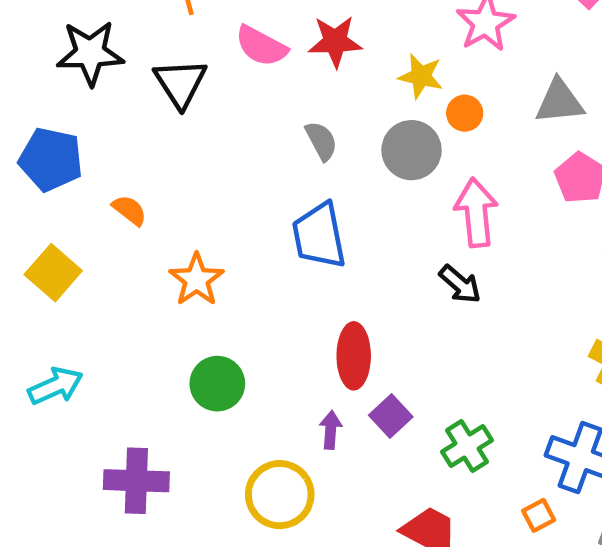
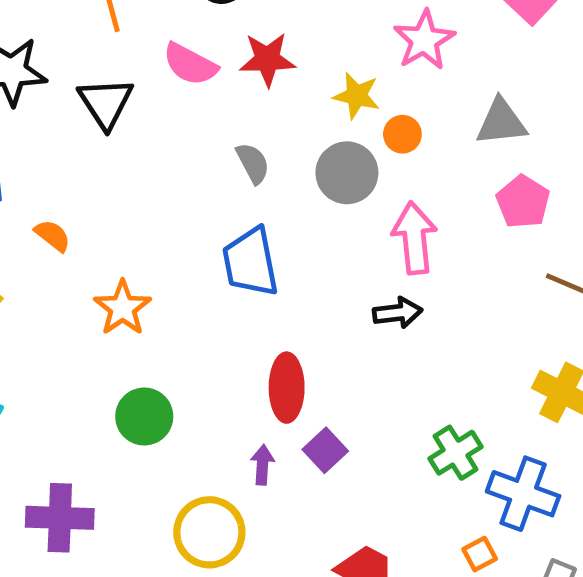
black arrow: (460, 284) -> (398, 313), turned -48
green cross: (467, 446) -> (455, 453), moved

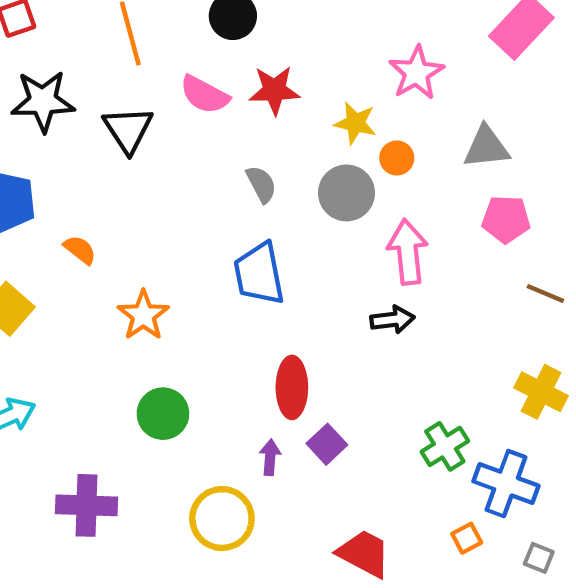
pink pentagon: (523, 202) -> (506, 219), turned -30

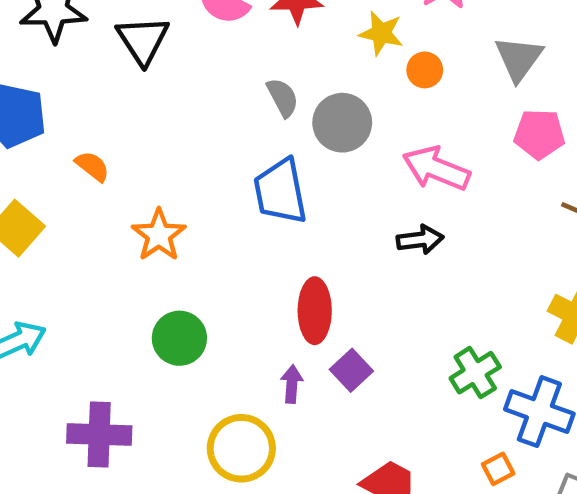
gray triangle: (486, 147) -> (519, 59), turned -48
gray circle: (347, 193) -> (342, 123), moved
pink arrow: (408, 252) -> (436, 169), turned -62

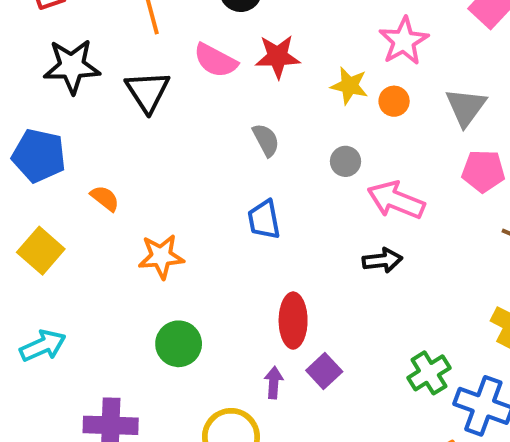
orange circle: (425, 70) -> (394, 101), moved
gray circle: (342, 123) -> (345, 161), moved, size x0.6
blue trapezoid: (280, 191) -> (264, 220), size x0.7
orange star: (159, 235) -> (161, 256), turned 30

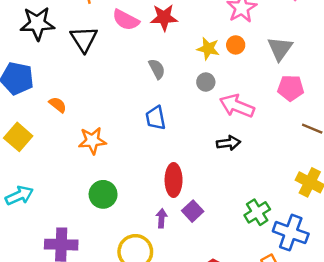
yellow star: (349, 86) -> (208, 49), moved

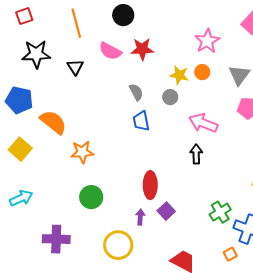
black triangle: (84, 39) -> (75, 67), size x0.7
gray circle: (206, 82) -> (170, 97), moved
orange semicircle: (58, 105) -> (53, 122), size x1.8
blue trapezoid: (156, 118) -> (141, 121), moved
black arrow: (229, 143) -> (196, 154), turned -84

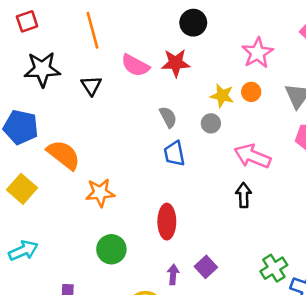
black circle: (123, 15) -> (193, 23), moved
red ellipse: (150, 185) -> (167, 222), moved

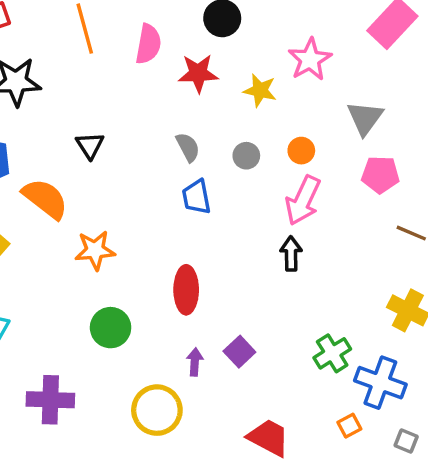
pink semicircle: (135, 65) -> (148, 44), moved, turned -108
black triangle: (91, 86) -> (90, 145), moved
orange circle: (251, 92) -> (301, 151), moved
yellow star: (222, 96) -> (260, 90), moved
pink arrow: (252, 156) -> (303, 200), turned -87

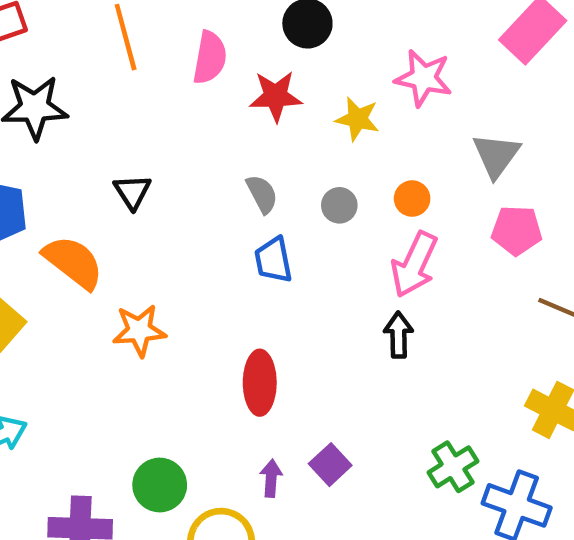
pink star: (310, 59) -> (423, 78), turned -30
green circle: (111, 328) -> (160, 485), moved

